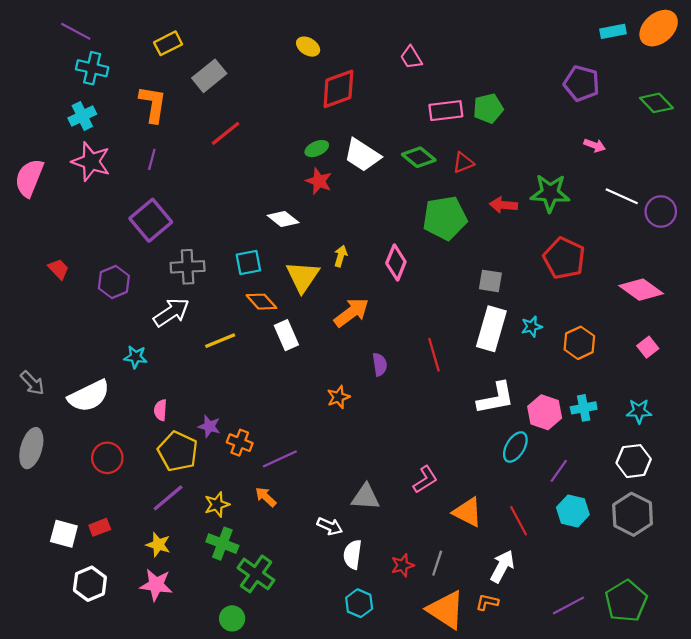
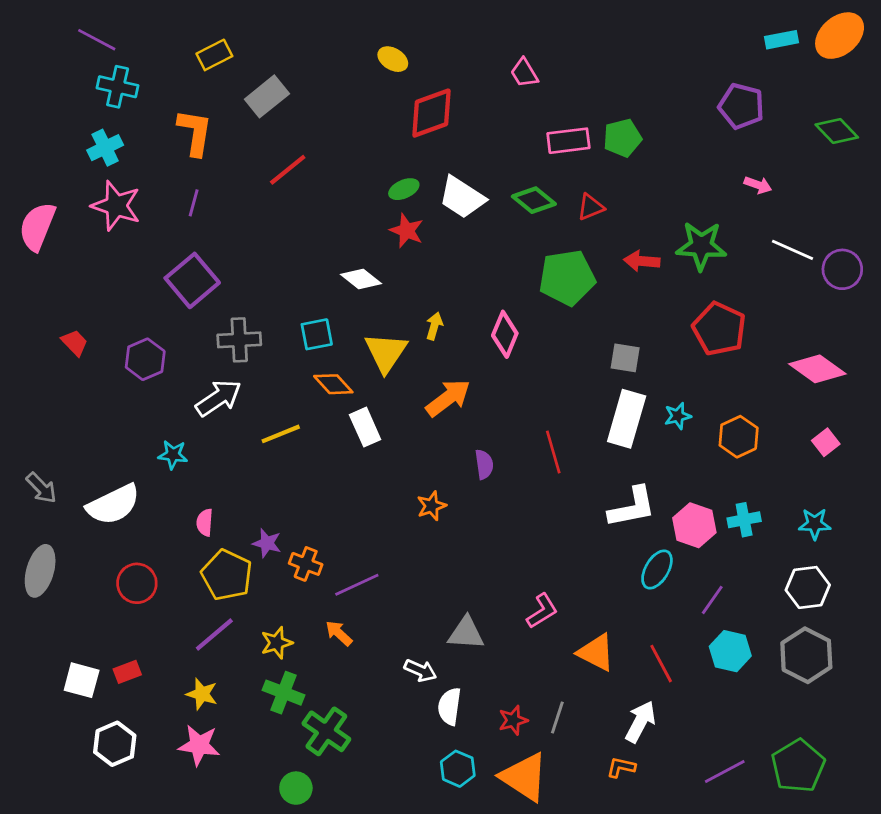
orange triangle: (446, 610) -> (524, 777), moved

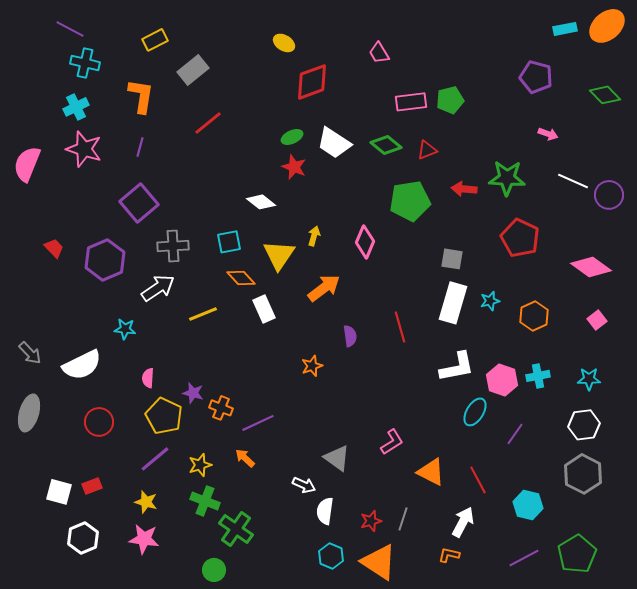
purple hexagon: (145, 359) -> (105, 260), size x1.4
gray triangle: (466, 633) -> (337, 458), turned 32
cyan hexagon: (730, 651) -> (528, 505), moved

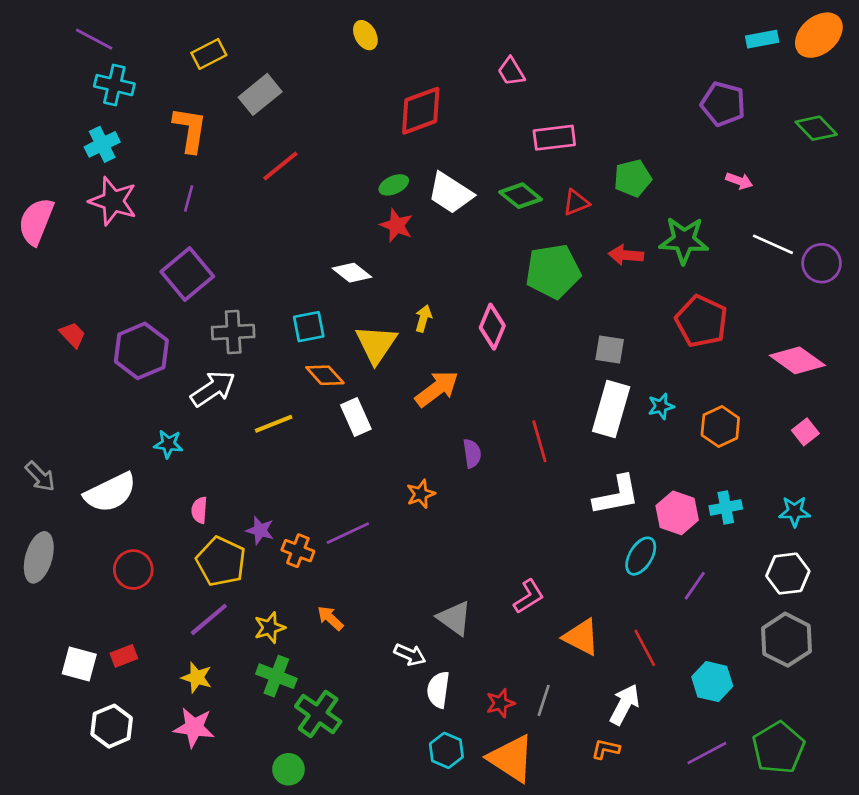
yellow ellipse: (284, 43) -> (365, 35), moved, turned 30
green pentagon: (450, 100) -> (633, 178), moved
purple line: (258, 423) -> (348, 533), moved

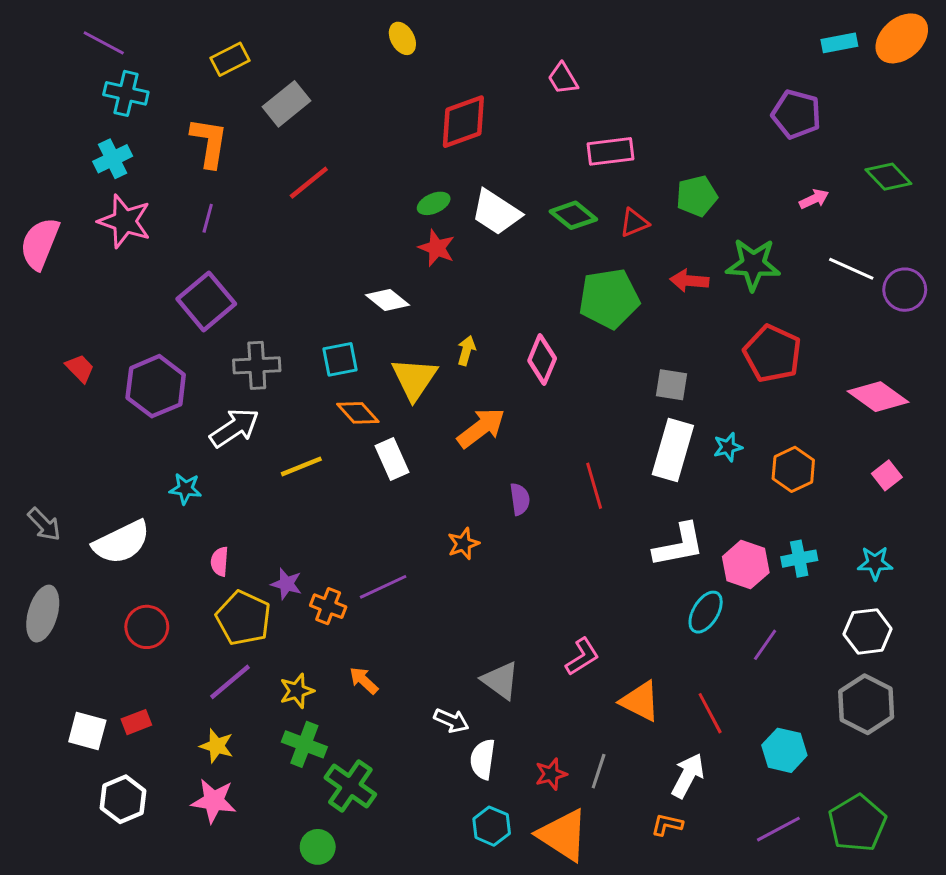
green diamond: (816, 128) -> (888, 177), moved
pink arrow: (739, 181) -> (814, 199), turned -45

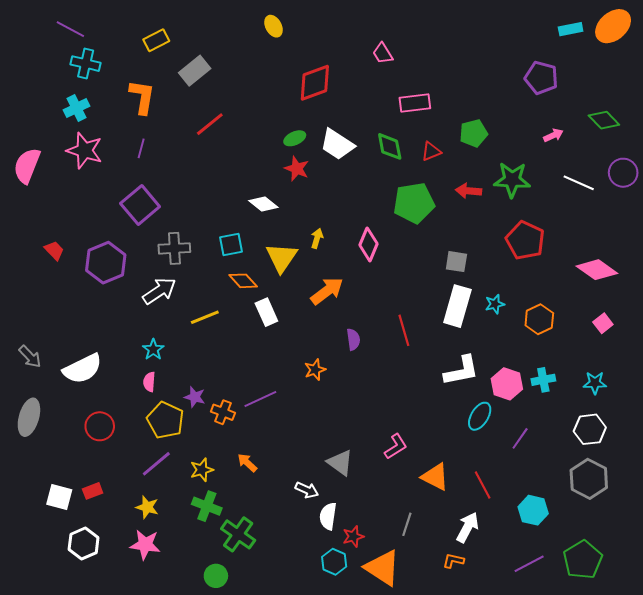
green diamond: (573, 215) -> (390, 146), turned 40
purple circle: (905, 290) -> (623, 173), moved
cyan star: (185, 489) -> (153, 350), moved, turned 30
red star: (551, 774) -> (353, 536), moved

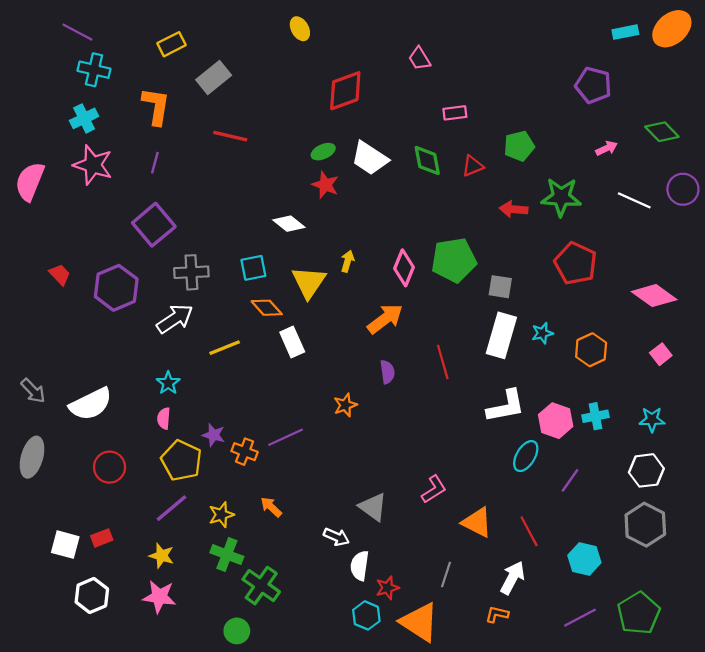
pink rectangle: (415, 103) -> (455, 113), size x0.7
red line: (210, 124) -> (230, 136), turned 52
green pentagon: (414, 203) -> (454, 260), moved
orange arrow: (327, 291) -> (385, 319), moved

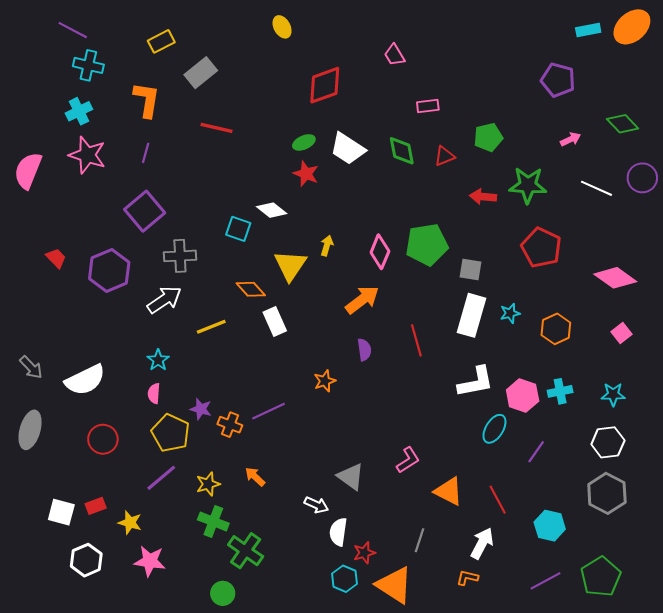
cyan square: (253, 268) -> (238, 229), moved, turned 30
yellow star: (162, 556) -> (130, 523), moved

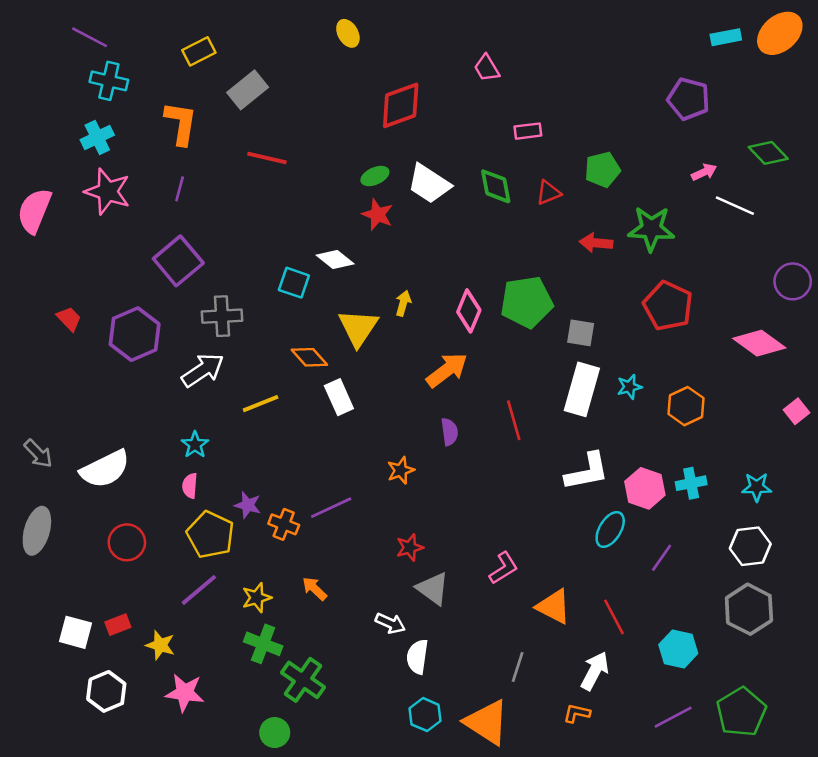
purple circle: (642, 178) -> (793, 281), moved
white line: (597, 188) -> (735, 206), moved
pink square: (622, 333) -> (797, 411), moved
red star: (364, 553) -> (410, 547), moved

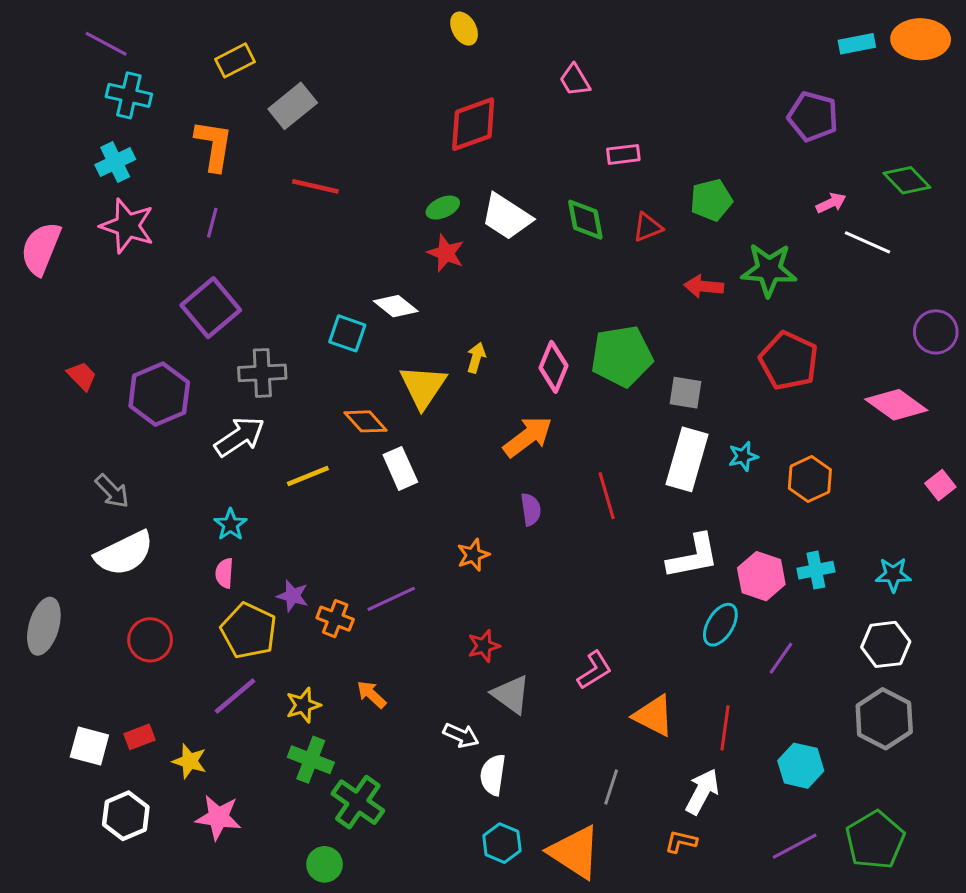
yellow ellipse: (348, 33) -> (464, 29), moved
orange ellipse: (780, 33) -> (921, 39), turned 42
gray arrow: (38, 454) -> (112, 491), moved
red line: (614, 617) -> (725, 728), turned 36

